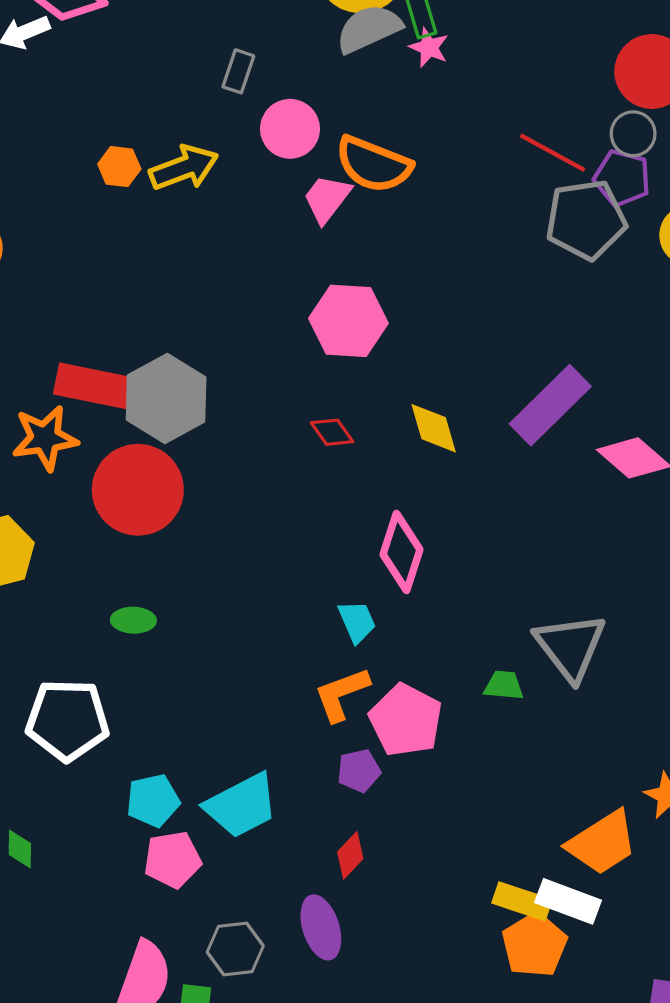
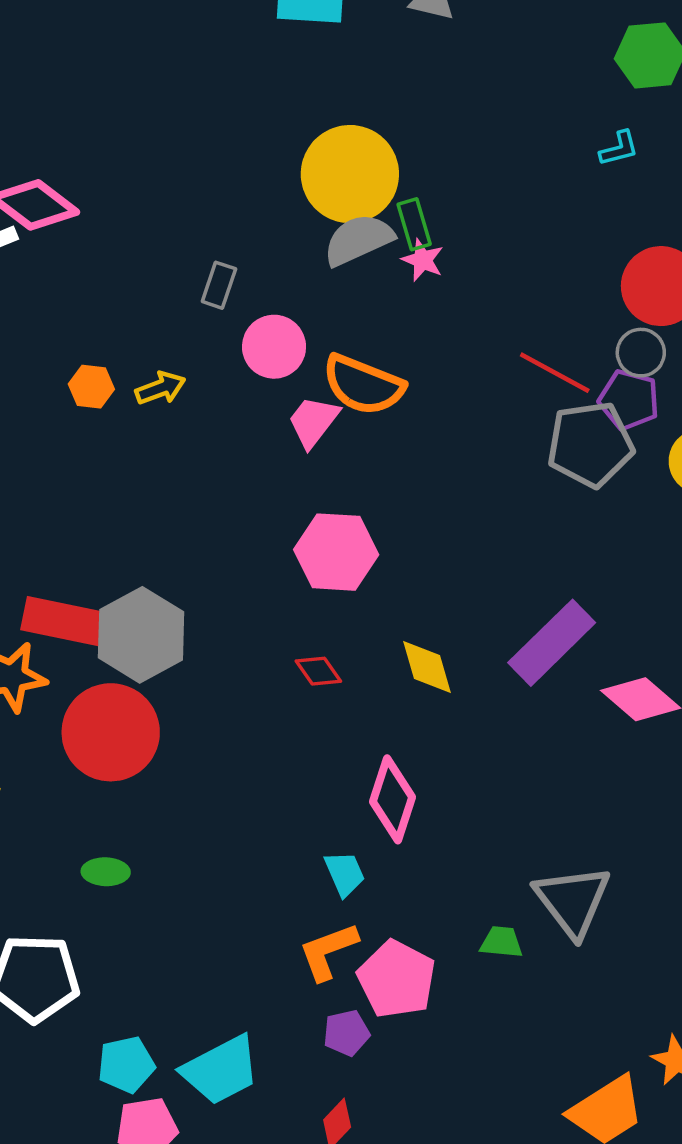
yellow arrow: (184, 168) -> (160, 388), size x0.7

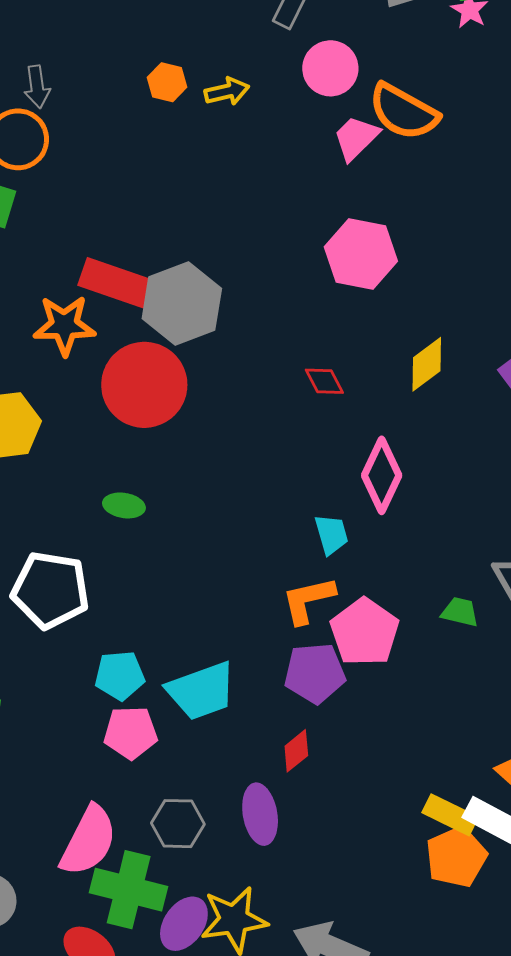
yellow diamond: (427, 667) -> (427, 364), turned 62
red diamond: (318, 671) -> (324, 381), moved
purple pentagon: (346, 1033) -> (315, 673), size x1.5

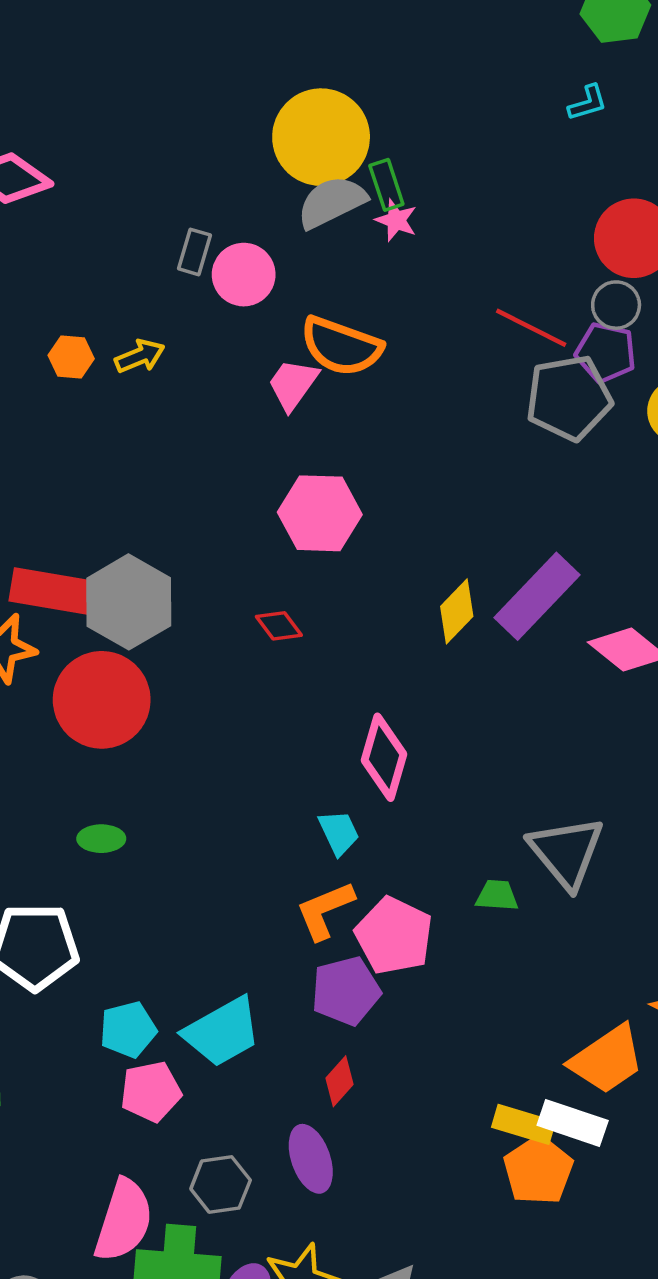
pink circle: (330, 68) -> (244, 275), moved
yellow diamond: (427, 364) -> (457, 611), moved
red diamond: (324, 381) -> (279, 626), moved

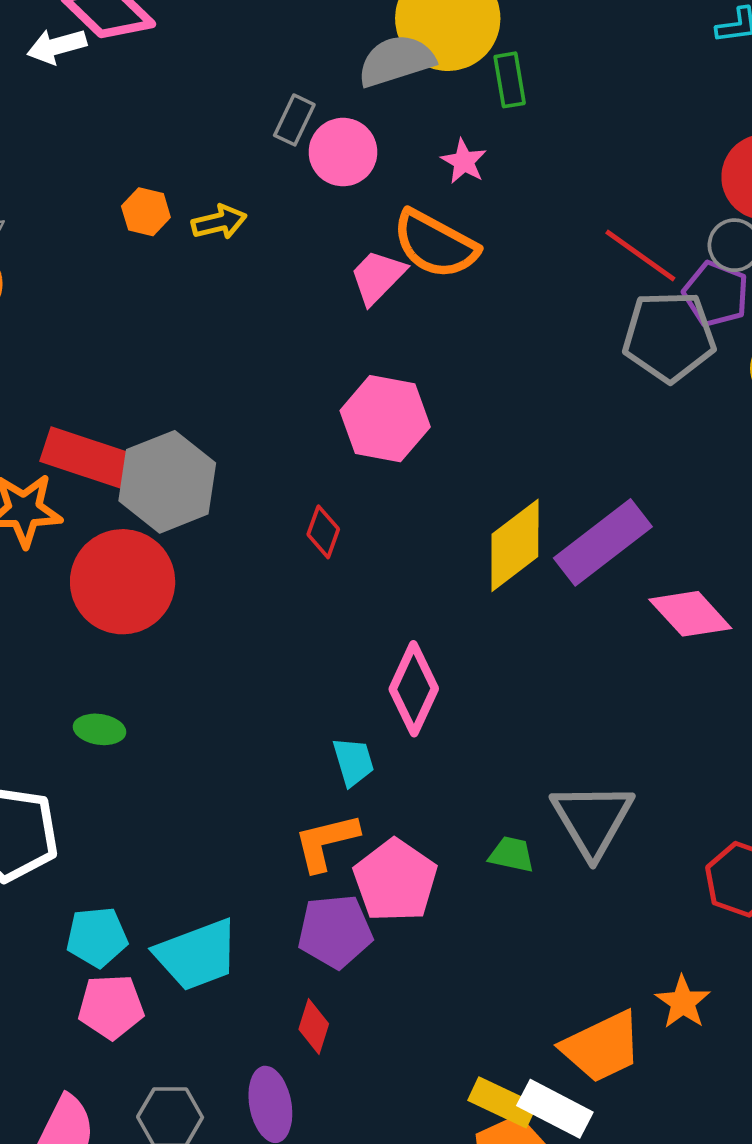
gray semicircle: (332, 202) -> (396, 61), moved
pink star: (396, 220) -> (464, 161), moved
yellow diamond: (457, 611) -> (515, 545), size x1.4
red diamond: (279, 626) -> (323, 532), turned 48
red diamond: (340, 1081) -> (314, 1027), turned -33

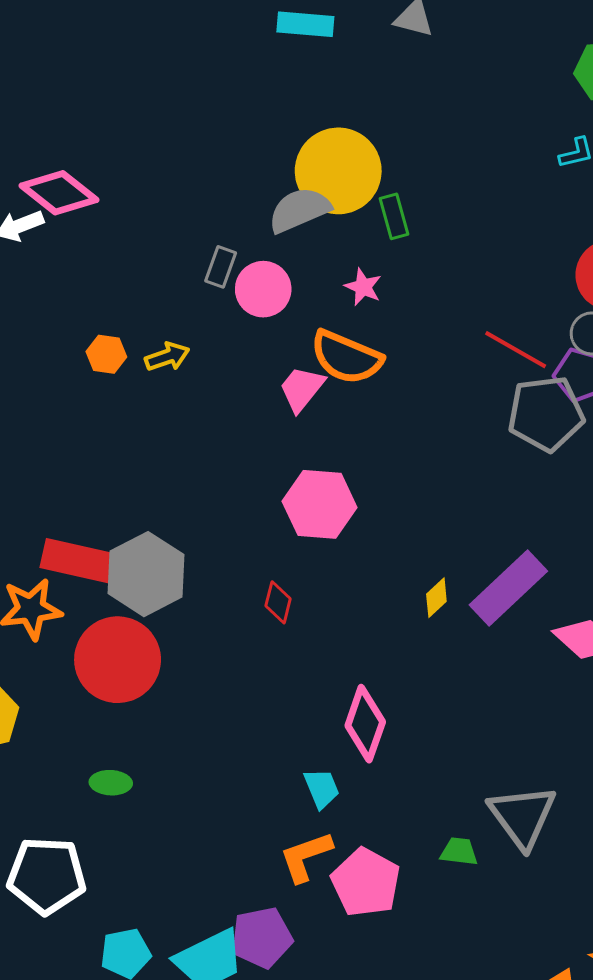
yellow diamond: (515, 545) -> (436, 598), size x0.5
purple pentagon: (335, 931) -> (262, 938), moved

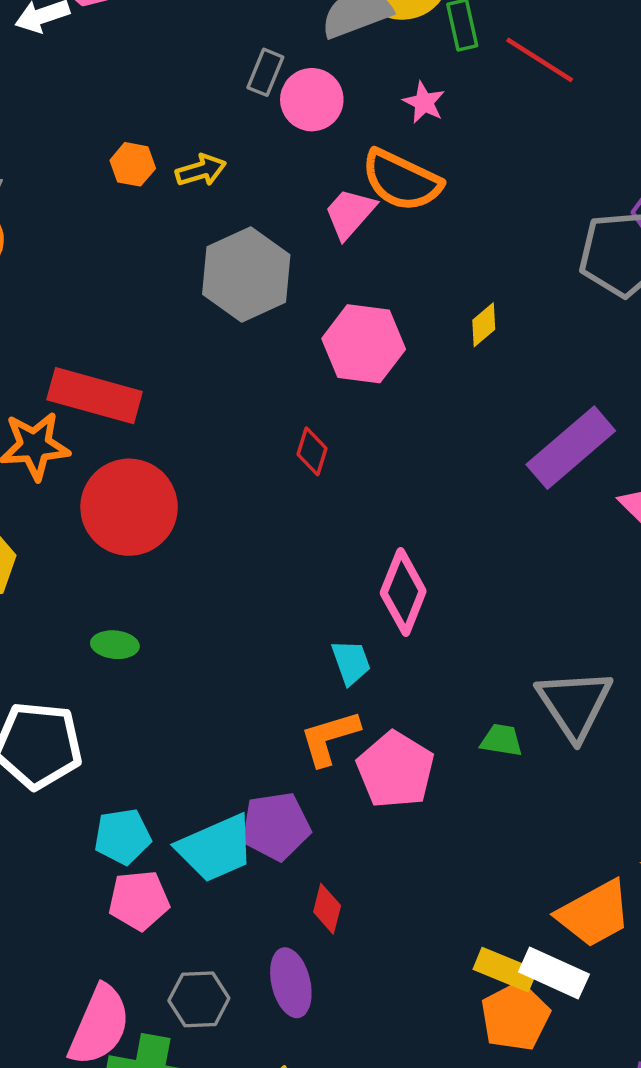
red line: (516, 350) -> (540, 60), moved
gray hexagon: (146, 574) -> (246, 275), moved
yellow diamond: (436, 598) -> (484, 325), moved

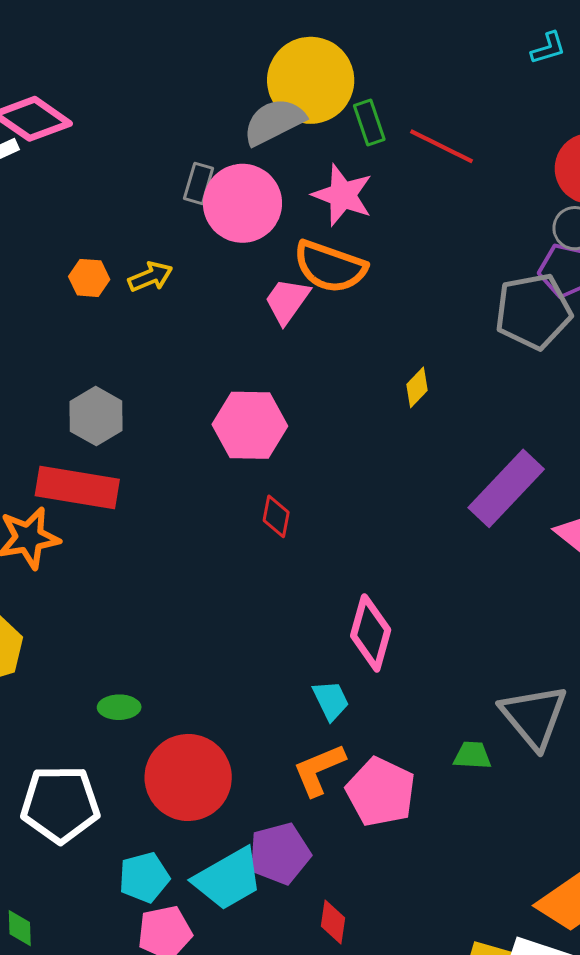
pink circle: (312, 100) -> (243, 203), size x1.4
pink star: (424, 102) -> (343, 195), size x1.6
gray hexagon: (246, 275) -> (96, 416), moved, size x0.7
pink hexagon: (364, 344) -> (250, 425), moved
red circle: (129, 507) -> (188, 777), moved

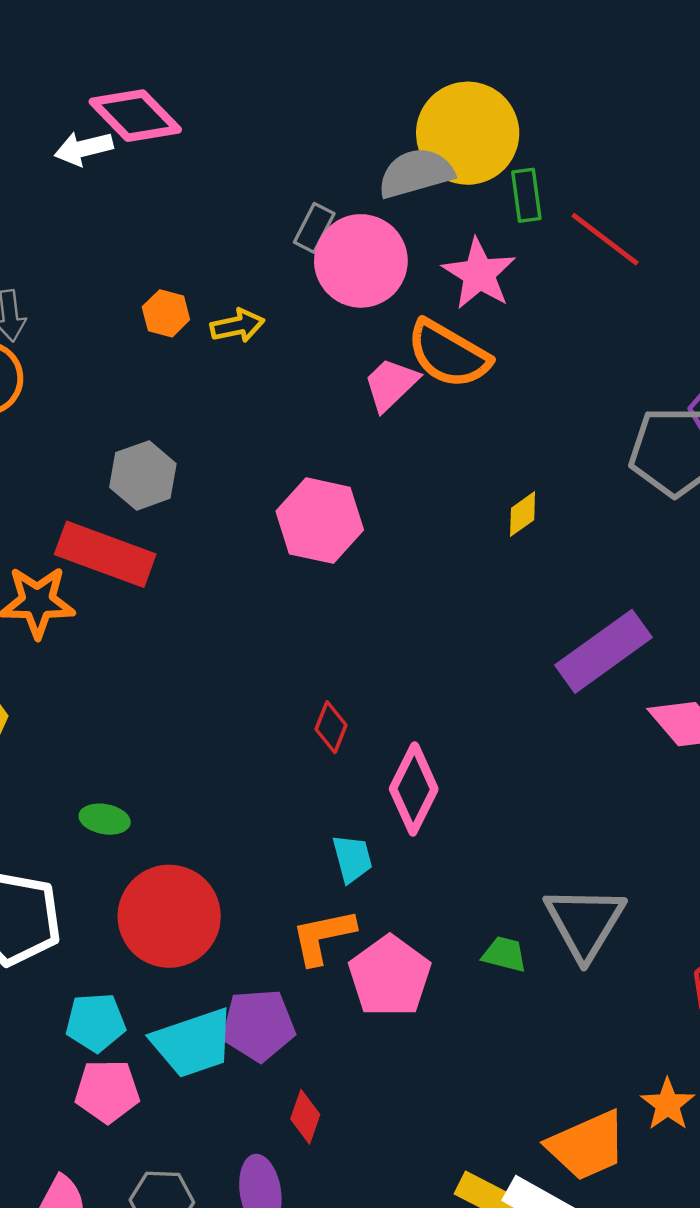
red diamond: (276, 516) -> (331, 727), moved

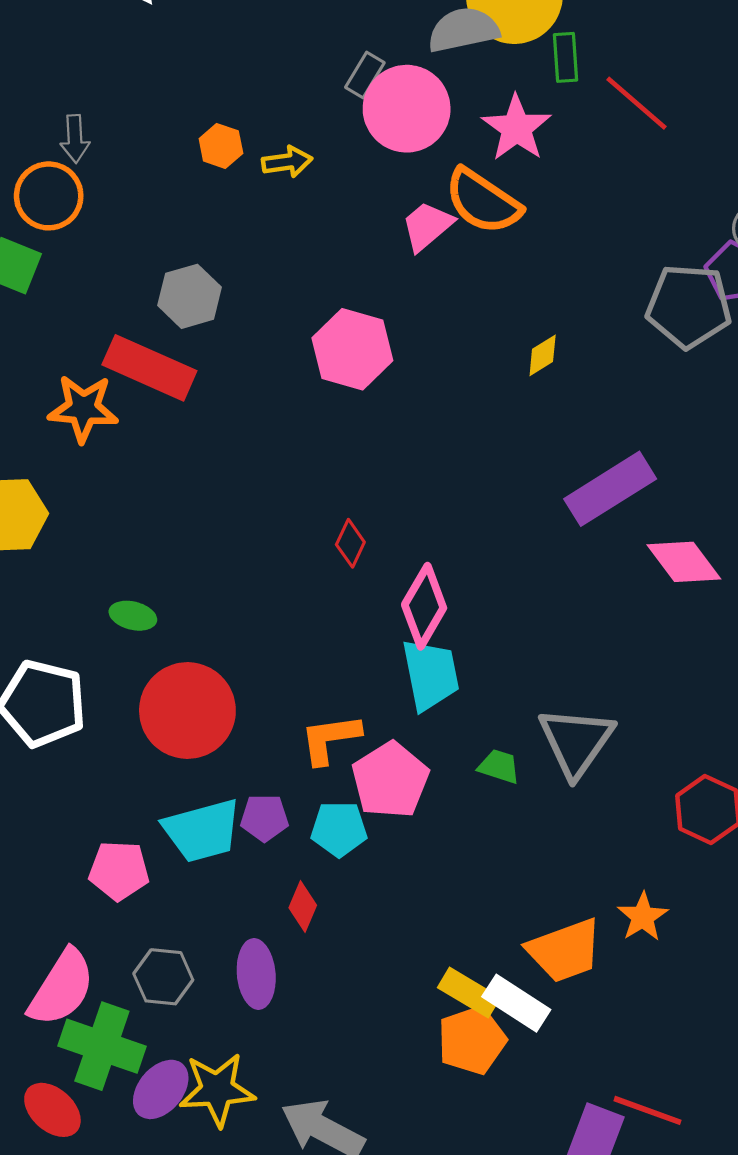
cyan trapezoid: (352, 859) -> (431, 675), moved, size x1.6
cyan pentagon: (96, 1022) -> (339, 829), moved
purple pentagon: (258, 1025) -> (264, 818), size x0.7

